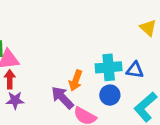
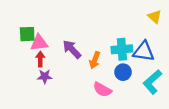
blue triangle: (135, 70) -> (144, 51), size x1.5
purple arrow: (62, 98) -> (72, 49), moved

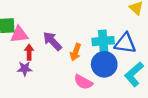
red arrow: (40, 59) -> (29, 52), moved
blue circle: (123, 72) -> (104, 64), size x1.5

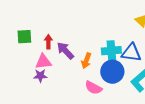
pink triangle: (19, 34) -> (43, 62), moved
red arrow: (29, 52) -> (48, 42), moved

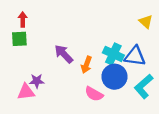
red arrow: (48, 42) -> (23, 19), moved
cyan cross: (111, 51) -> (113, 54), turned 30
pink triangle: (43, 62) -> (26, 92), moved

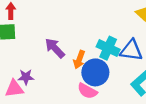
blue circle: (114, 77) -> (95, 72), moved

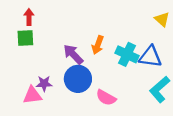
orange arrow: (79, 60) -> (98, 45), moved
blue circle: (95, 72) -> (78, 79), moved

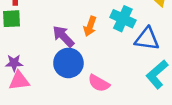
cyan cross: (127, 54) -> (123, 19), moved
purple star: (44, 84) -> (14, 63), moved

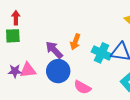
cyan cross: (123, 19) -> (102, 53), moved
pink triangle: (19, 81) -> (28, 70), moved

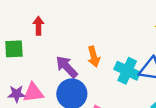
red arrow: (16, 18) -> (38, 26), moved
orange arrow: (75, 42) -> (94, 57), turned -35

